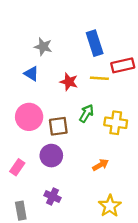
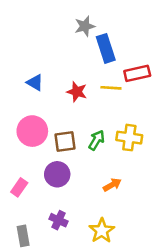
gray star: (43, 47) -> (85, 26), moved, turned -30
green arrow: (86, 113) -> (97, 140), moved
yellow star: (110, 206) -> (102, 231), moved

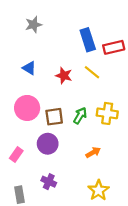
gray star: (85, 26) -> (34, 25), moved
red rectangle: (137, 73) -> (114, 47), moved
yellow line: (111, 88) -> (92, 72), turned 35
yellow star: (102, 231) -> (99, 190), moved

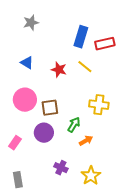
blue rectangle: (88, 40) -> (81, 37), turned 35
green arrow: (80, 116) -> (74, 125), moved
purple cross: (49, 182) -> (61, 168), moved

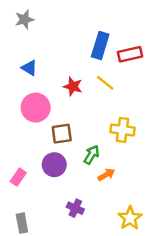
gray star: (31, 23) -> (24, 19), moved
blue triangle: (27, 63) -> (29, 68), moved
pink circle: (25, 100) -> (36, 108), moved
yellow star: (91, 176) -> (130, 218), moved

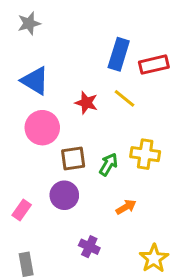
blue triangle: (29, 68) -> (35, 81), size x1.5
green arrow: (91, 155) -> (108, 164), moved

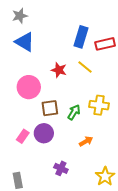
blue triangle: (35, 81) -> (25, 42), moved
pink rectangle: (22, 210) -> (23, 136), moved

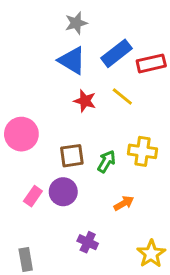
gray star: (20, 16) -> (76, 23), moved
blue rectangle: (81, 37) -> (117, 53), turned 35
blue triangle: (25, 42) -> (72, 61), moved
pink circle: (29, 87) -> (21, 134), moved

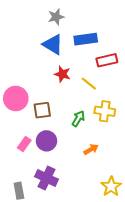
blue rectangle: (117, 53) -> (86, 39), turned 30
red rectangle: (151, 63) -> (107, 60), moved
yellow line: (122, 97) -> (89, 84), moved
brown square: (72, 156) -> (42, 110), moved
purple cross: (88, 242) -> (46, 178), moved, size x1.5

